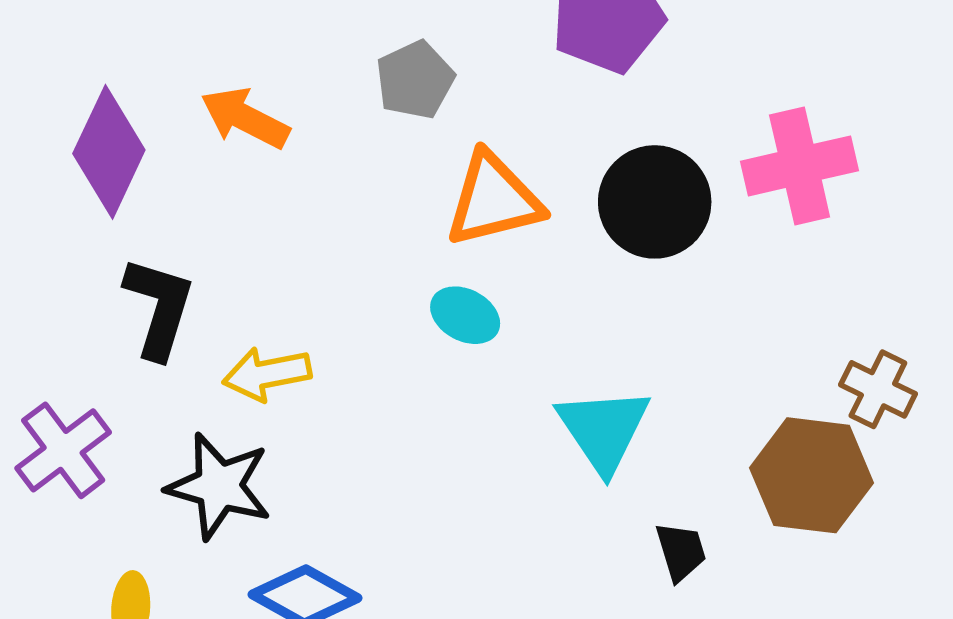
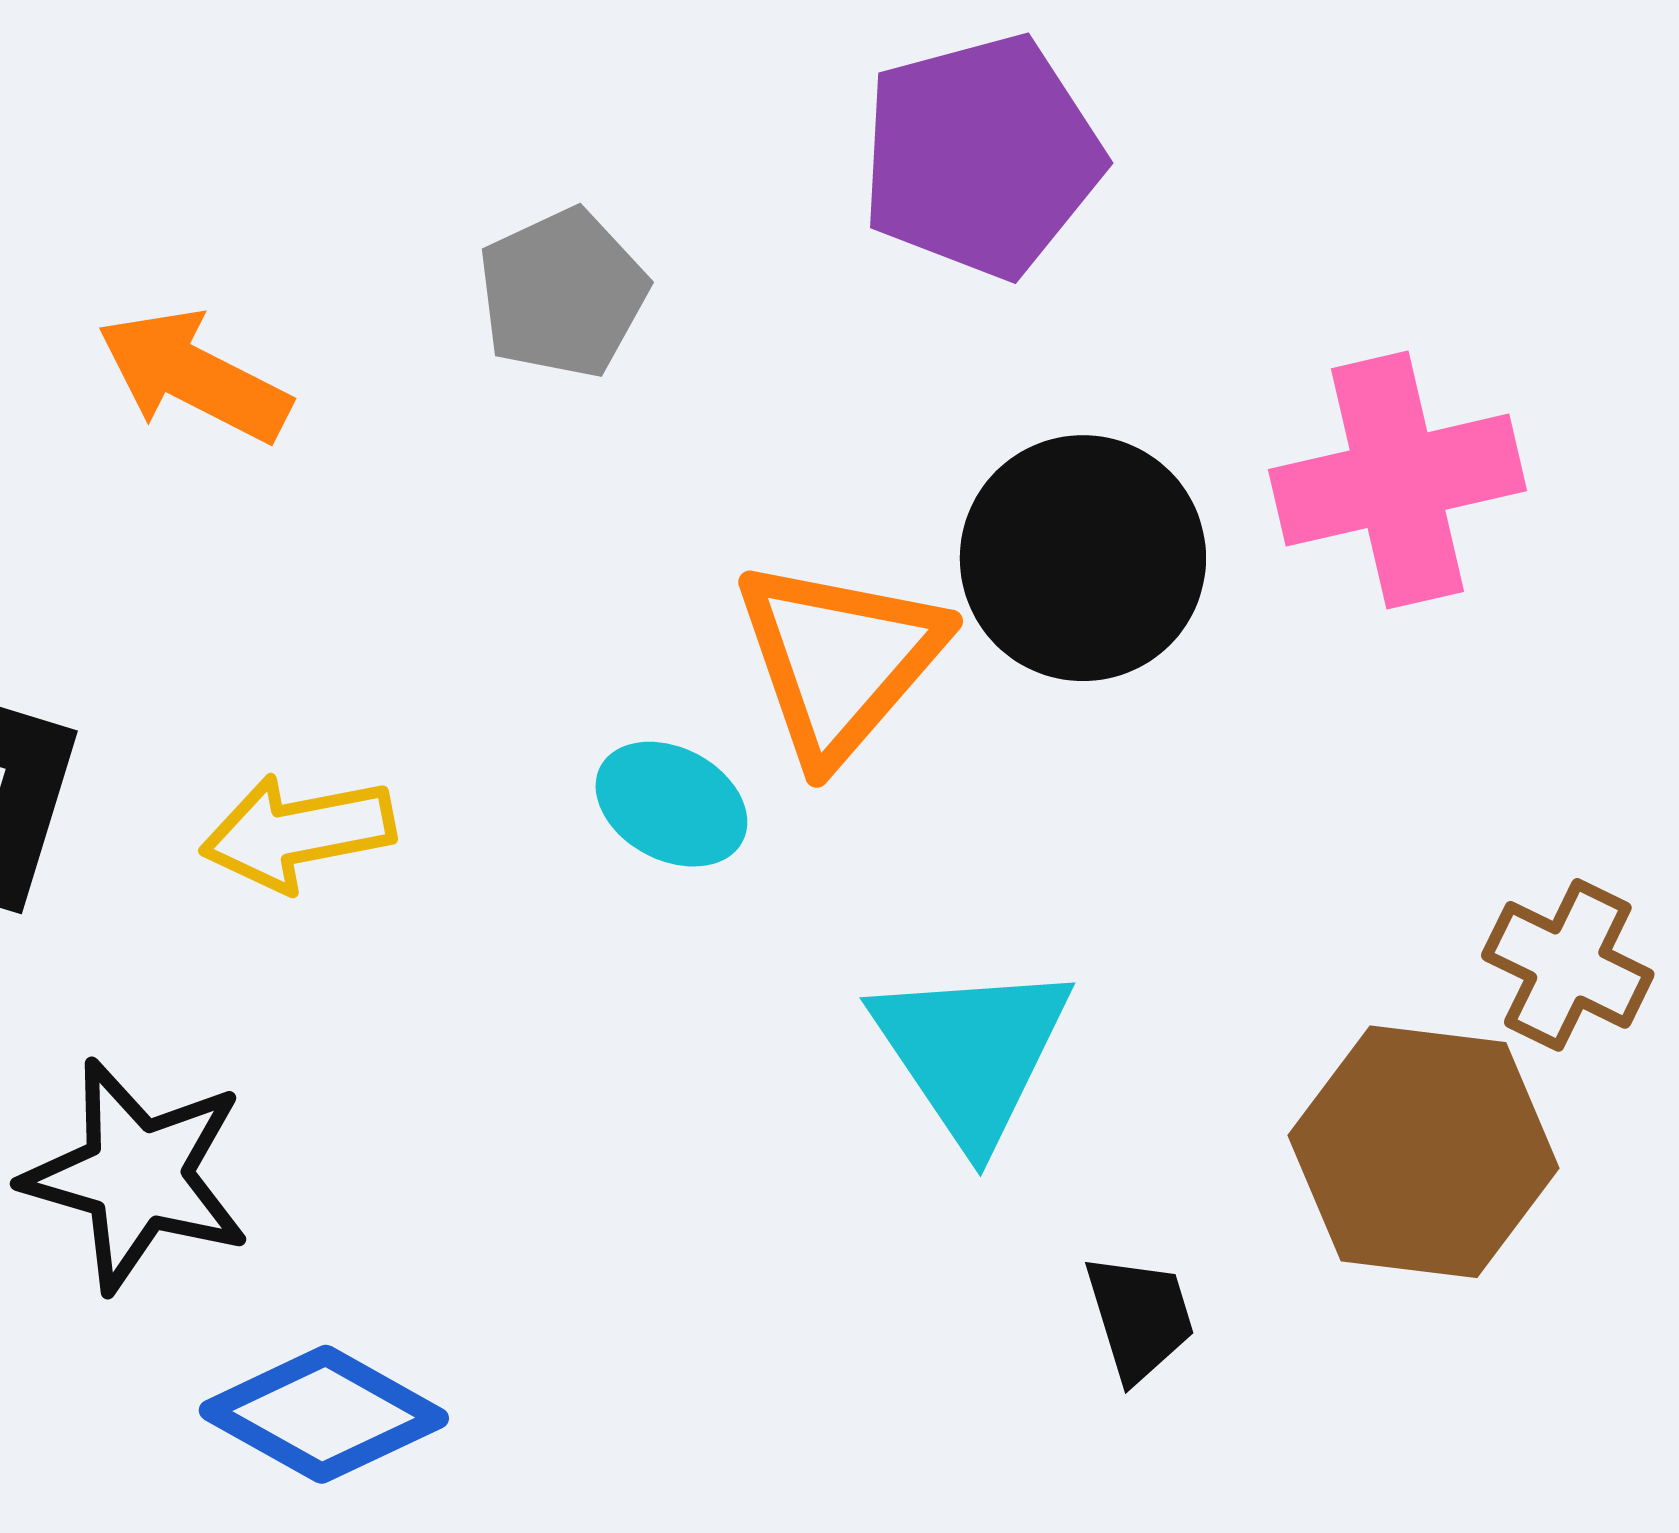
orange triangle: (493, 200) -> (839, 660), moved, turned -35
yellow arrow: (267, 374) -> (298, 832), moved

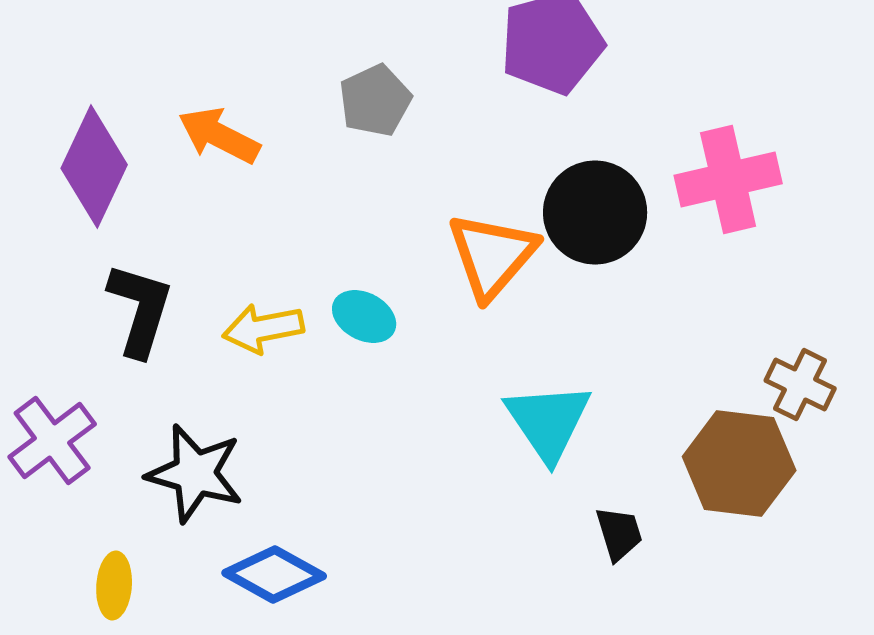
cyan ellipse: (671, 804) -> (364, 317), moved

